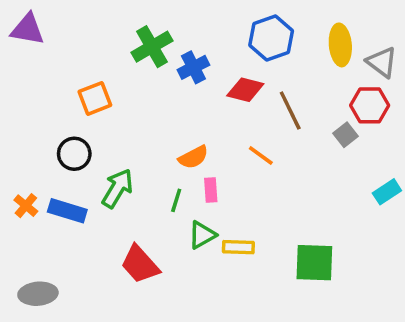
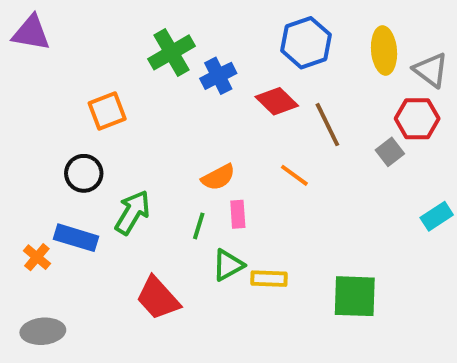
red diamond: (245, 90) -> (277, 101), turned 30
orange cross: (26, 206) -> (37, 257), moved

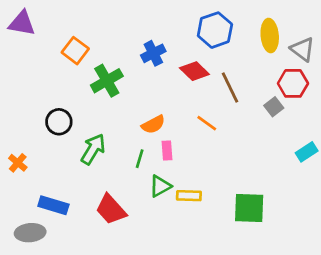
green cross: (171, 52) -> (107, 81), moved
orange square: (107, 111) -> (75, 51), moved, turned -32
blue rectangle: (76, 238) -> (53, 205), moved
orange cross: (37, 257) -> (18, 163), moved

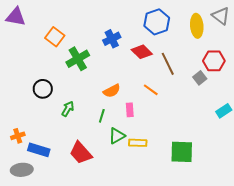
gray triangle: (303, 49) -> (221, 16), moved
green arrow: (93, 149) -> (68, 109), size x0.7
pink rectangle: (167, 151) -> (130, 110), moved
orange cross: (18, 163) -> (18, 136), moved, turned 32

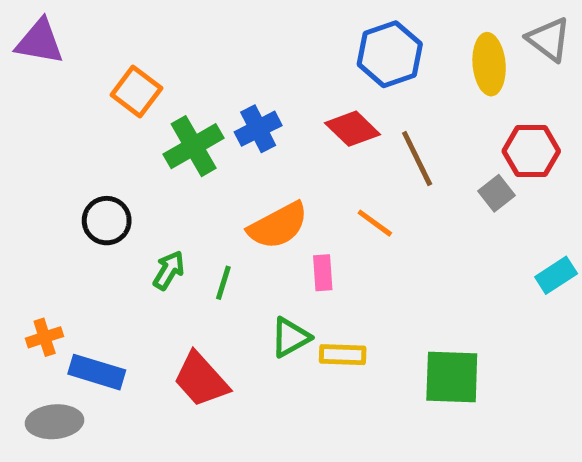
blue cross: (112, 39) -> (258, 129), moved
orange semicircle: (112, 91) -> (278, 226), size x1.4
green line: (102, 116) -> (223, 283), moved

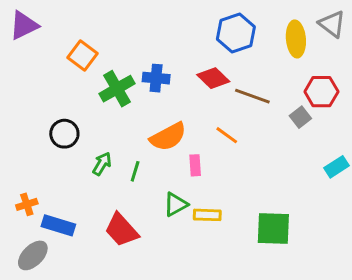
purple triangle: (40, 42) -> (24, 25), turned -36
blue cross: (258, 129) -> (156, 78), turned 32
brown line: (417, 159) -> (252, 96), turned -44
gray ellipse: (55, 422) -> (33, 255), turned -40

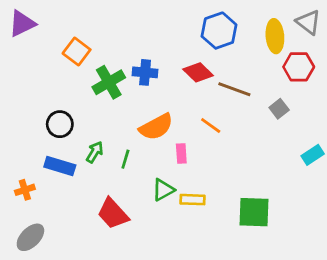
red hexagon: (321, 92) -> (299, 67), moved
blue rectangle: (58, 225) -> (60, 166), moved

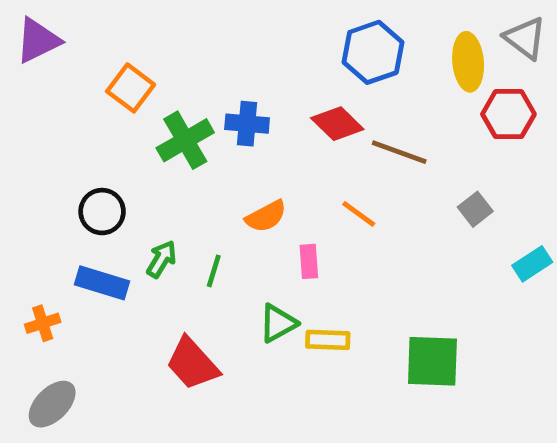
gray square: (279, 109) -> (475, 209), moved
orange semicircle: (156, 127) -> (266, 216), size x0.7

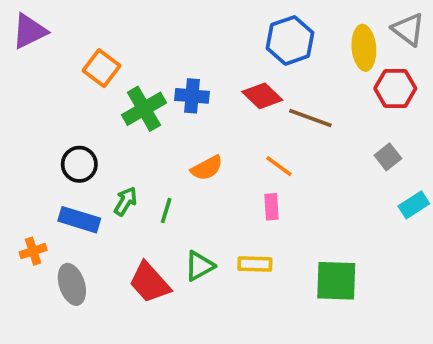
gray square: (475, 209) -> (388, 157), moved
pink rectangle: (309, 261) -> (271, 207), moved
green triangle: (278, 323) -> (199, 266), moved
gray ellipse: (52, 404) -> (72, 284), moved, turned -63

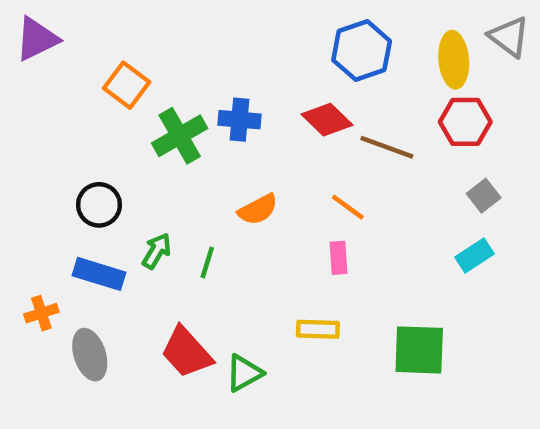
red hexagon: (395, 88) -> (465, 122), moved
cyan rectangle: (414, 205) -> (474, 256), moved
green triangle: (199, 266) -> (244, 373), moved

